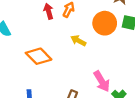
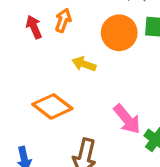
orange diamond: (39, 56) -> (52, 106), moved

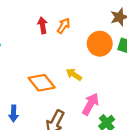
yellow arrow: (84, 64) -> (74, 75), moved
pink arrow: (127, 119) -> (90, 104), turned -125

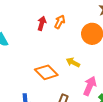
red arrow: (42, 25) -> (42, 23), turned 32

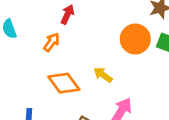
orange arrow: (60, 22) -> (52, 42), moved

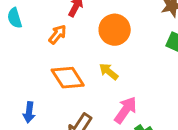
orange circle: (135, 39) -> (115, 30), moved

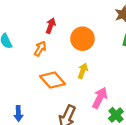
yellow arrow: (109, 72) -> (83, 71), turned 80
blue arrow: (29, 112) -> (18, 114), moved

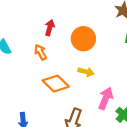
orange arrow: (40, 49) -> (40, 52), turned -56
yellow arrow: (83, 71) -> (86, 72), turned 88

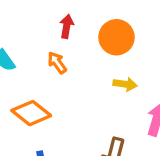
orange diamond: (56, 84) -> (31, 113), moved

